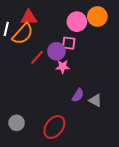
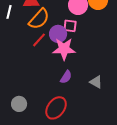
orange semicircle: (23, 34) -> (39, 19), moved
pink star: (63, 67) -> (64, 49), size x1.6
purple semicircle: (78, 95) -> (66, 77), moved

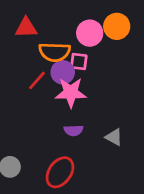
orange semicircle: (39, 19) -> (55, 52), moved, turned 50
purple semicircle: (66, 77) -> (73, 130), turned 56

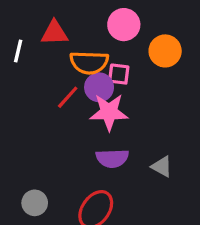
orange circle: (117, 26) -> (165, 51), moved
pink circle: (90, 33) -> (124, 25), moved
purple semicircle: (73, 130) -> (112, 158), size x1.4

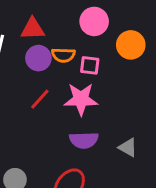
orange semicircle: (89, 63) -> (63, 55), size x0.7
purple circle: (99, 87) -> (38, 58), moved
red line: (68, 97) -> (40, 99), moved

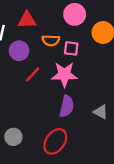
purple circle: (38, 58) -> (19, 51), moved
purple semicircle: (84, 140) -> (67, 106), turned -75

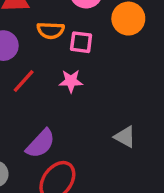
pink star: (64, 74) -> (71, 81), size x0.6
purple semicircle: (67, 106) -> (40, 144), moved, turned 30

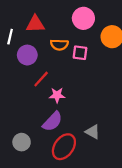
pink star: (71, 81) -> (57, 95), moved
gray triangle: (125, 137) -> (93, 132), moved

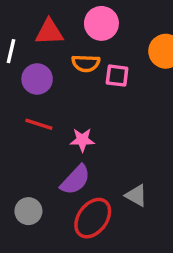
pink circle: (83, 18) -> (101, 23), moved
red line: (41, 79) -> (39, 124), moved, turned 66

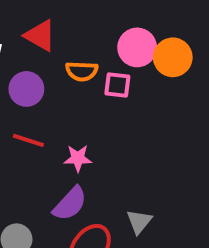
pink circle: (101, 23) -> (137, 47), moved
red triangle: (49, 32) -> (40, 36), turned 32
gray triangle: (136, 195) -> (139, 221), turned 40

